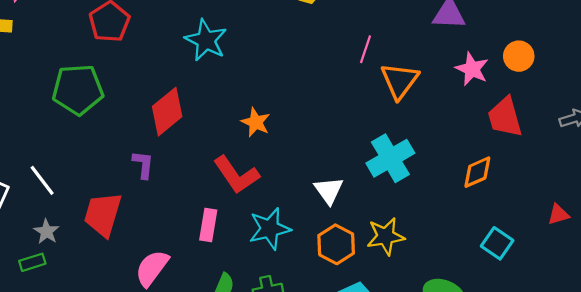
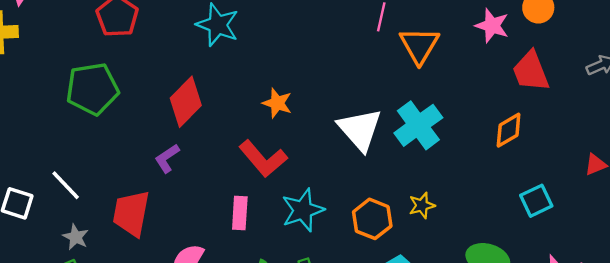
purple L-shape: (143, 165) -> (167, 158), turned -124
white triangle: (329, 190) -> (360, 129), moved, size x1.5
yellow star: (386, 236) -> (422, 205), size x0.7
cyan square: (497, 243) -> (536, 201), turned 36

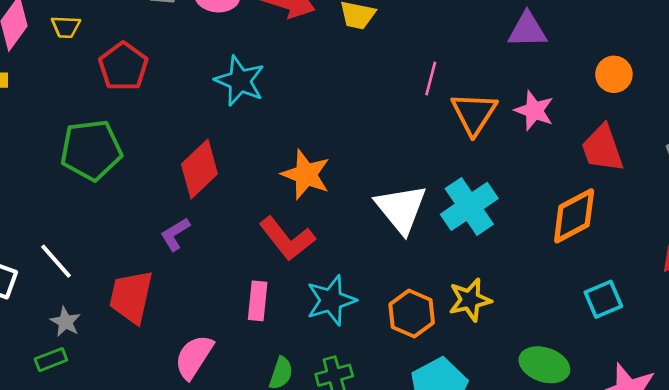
pink star: (492, 26) -> (534, 111), moved
orange star: (277, 103) -> (306, 175), size x1.4
orange diamond: (509, 130) -> (574, 216), size x1.4
yellow star: (422, 205) -> (470, 300), size x1.4

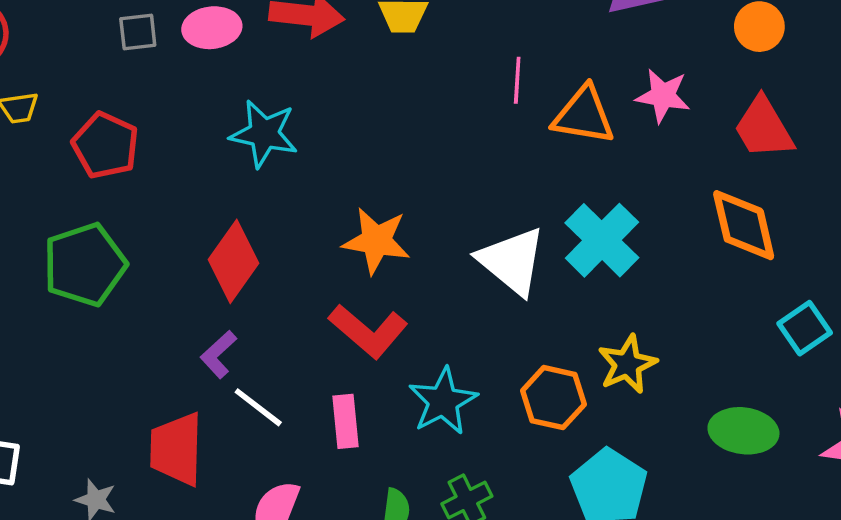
orange triangle: (474, 113) -> (584, 115), turned -42
orange diamond: (574, 216) -> (744, 225), turned -64
white line: (56, 261) -> (258, 407), moved

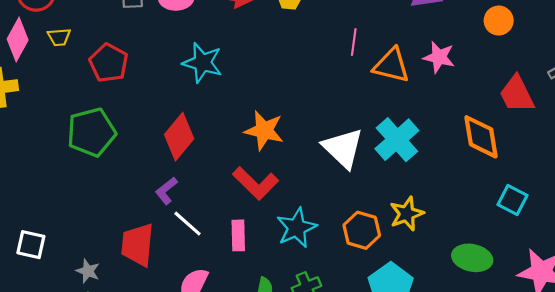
red trapezoid: (764, 128) -> (517, 94), moved
cyan square: (805, 328) -> (512, 200), turned -32

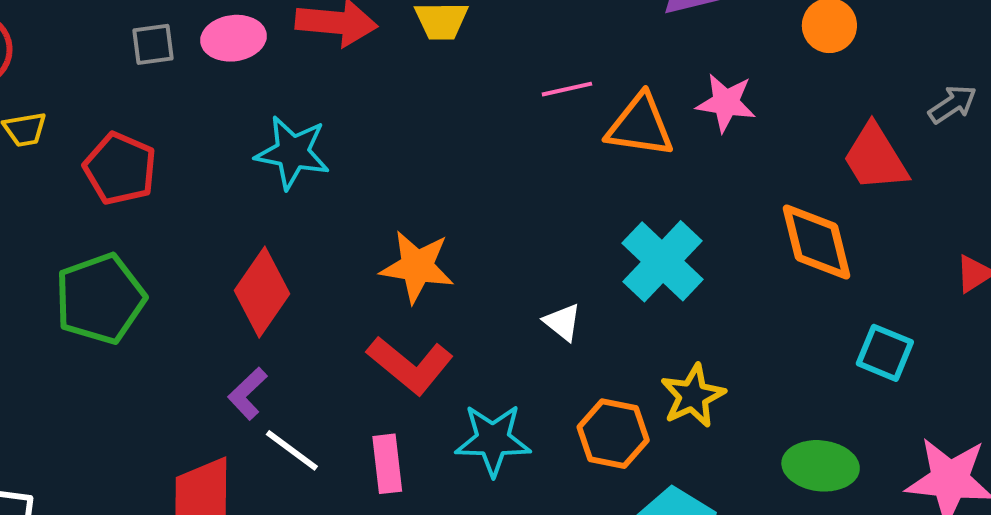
pink line: (354, 42) -> (567, 89), turned 75
white triangle: (343, 148) -> (562, 322), moved, size x0.5
cyan star: (297, 228) -> (493, 440), turned 30

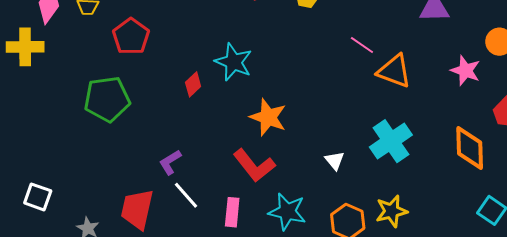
pink line: (567, 89) -> (362, 45), turned 35
pink star: (726, 103) -> (465, 71), moved
cyan star: (292, 152) -> (234, 62), moved
red diamond: (262, 292) -> (193, 84), moved, size x0.6

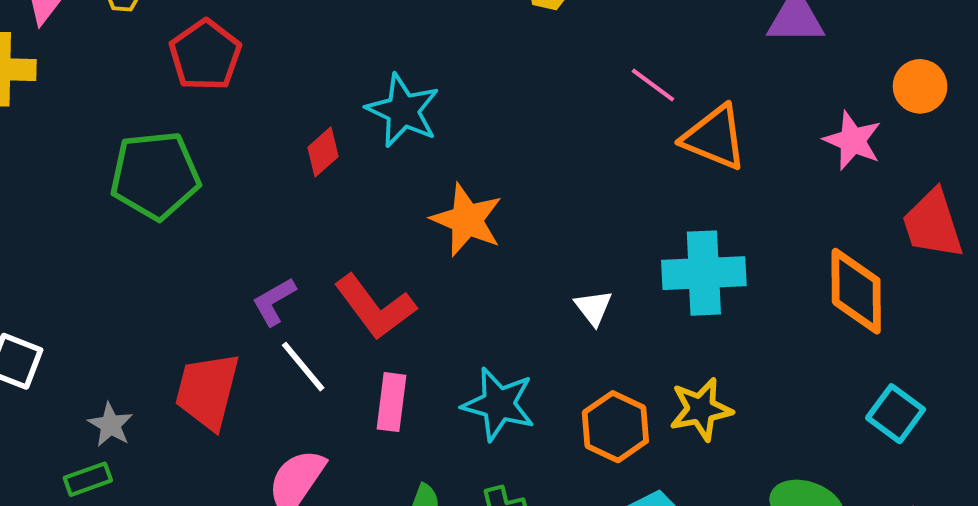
cyan cross: (391, 141) -> (704, 273), turned 30
red L-shape: (254, 165) -> (375, 307), moved

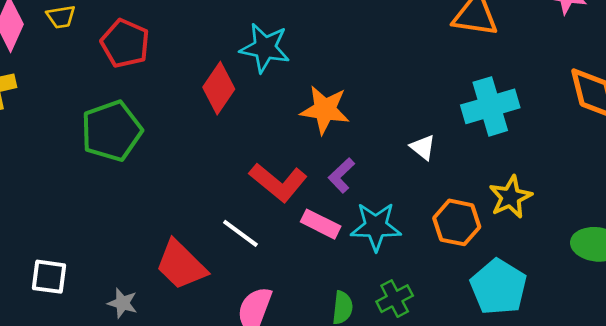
red diamond: (323, 152) -> (219, 88), size x1.5
purple L-shape: (274, 301) -> (341, 175), moved
red trapezoid: (207, 391) -> (181, 265), turned -46
pink rectangle: (391, 402) -> (321, 224), moved, turned -57

